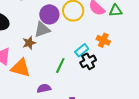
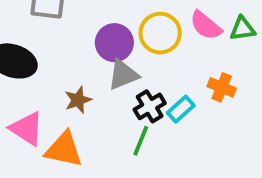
gray triangle: (42, 30) -> (123, 75), moved
black cross: (88, 61) -> (150, 106), moved

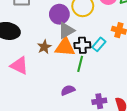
black cross: (150, 106) -> (82, 45), turned 35
orange triangle: (64, 149) -> (65, 47), moved

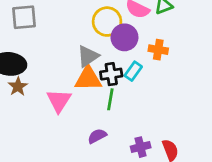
purple circle: (59, 14) -> (124, 37), moved
brown star: (44, 47) -> (18, 87), moved
pink triangle: (19, 65) -> (59, 101), moved, turned 42

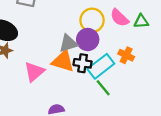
purple circle: (124, 37) -> (88, 39), moved
cyan rectangle: (133, 71) -> (101, 66), size x1.6
green line: (110, 99) -> (103, 88), moved, turned -66

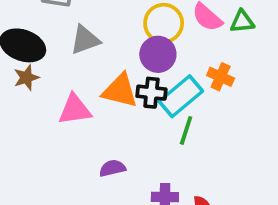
gray triangle: (68, 43) -> (85, 40), moved
pink triangle: (34, 72) -> (75, 110), turned 35
green line: (103, 88) -> (186, 130), turned 60

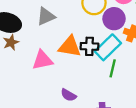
purple circle: (158, 54) -> (114, 19), moved
purple semicircle: (112, 168) -> (68, 95), turned -133

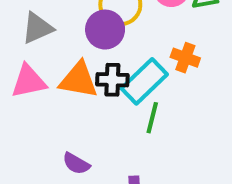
purple circle: (114, 19) -> (105, 30), moved
pink triangle: (42, 60) -> (29, 81), moved

